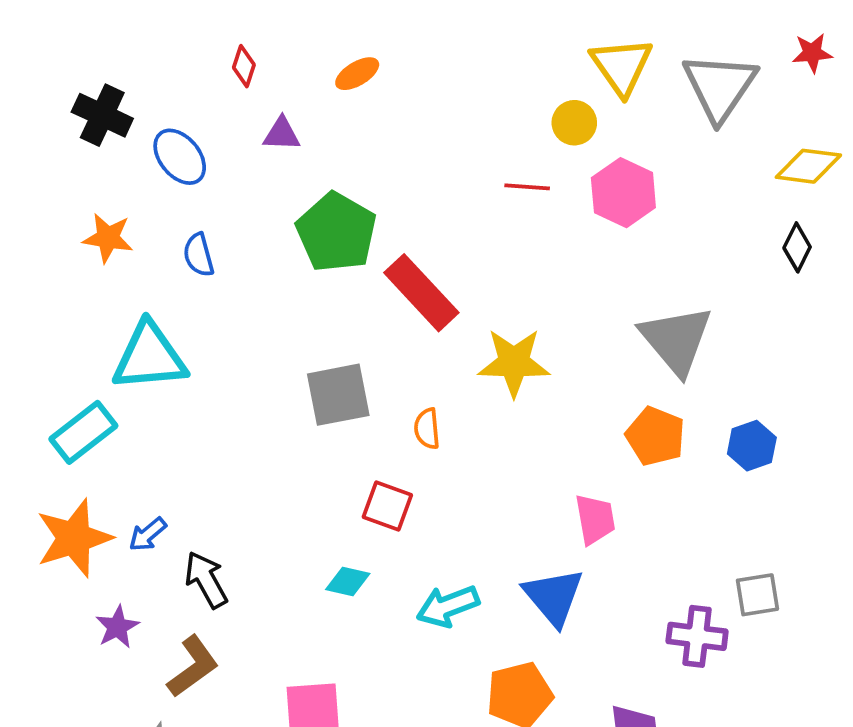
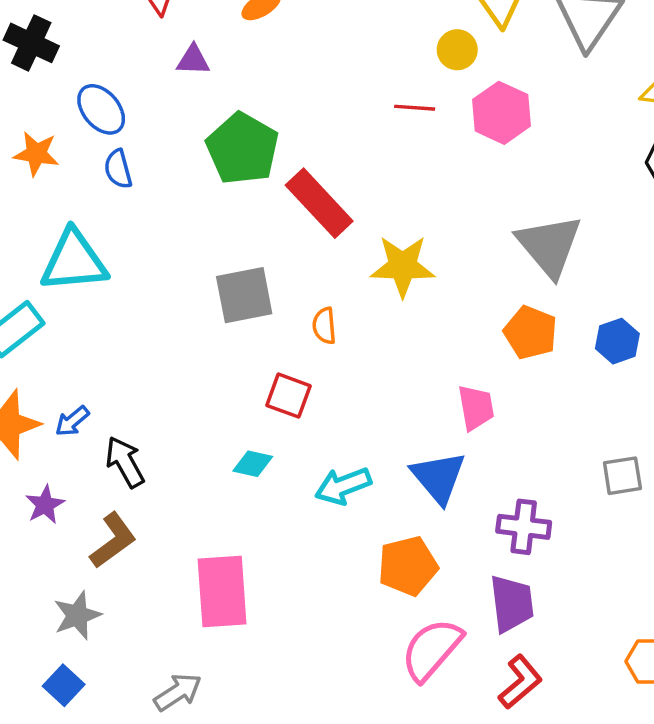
blue ellipse: (180, 157) -> (101, 109), moved
purple cross: (697, 636) -> (524, 527), moved

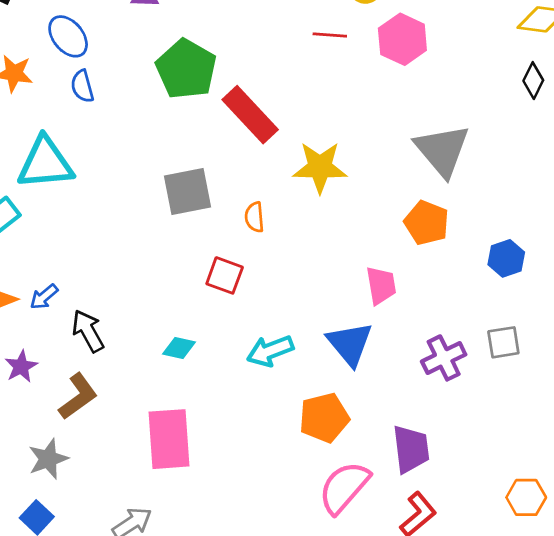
blue hexagon: (617, 341) -> (506, 258), moved
cyan diamond: (253, 464) -> (179, 348), moved
purple cross: (524, 527) -> (444, 358), moved, turned -33

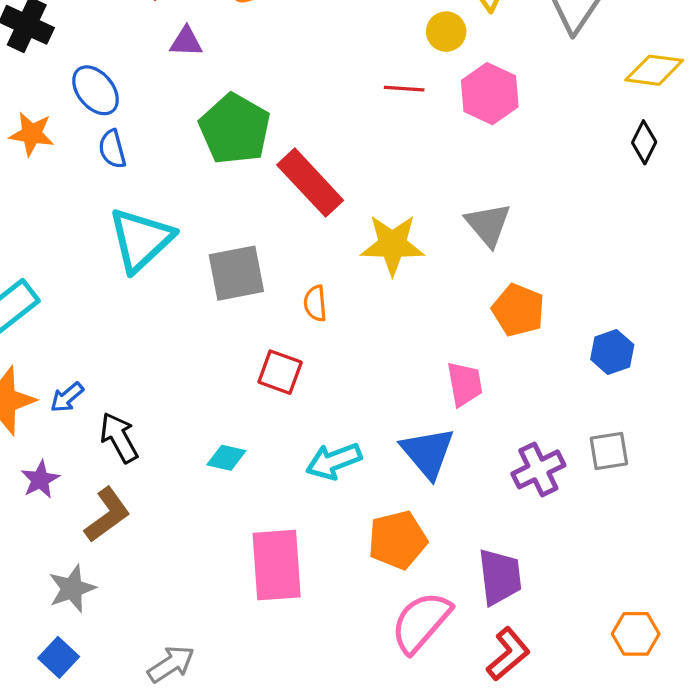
gray triangle: (442, 150) -> (488, 225), moved, size x0.7
cyan triangle: (45, 163) -> (141, 240), moved, turned -38
pink rectangle: (169, 439) -> (277, 565), moved

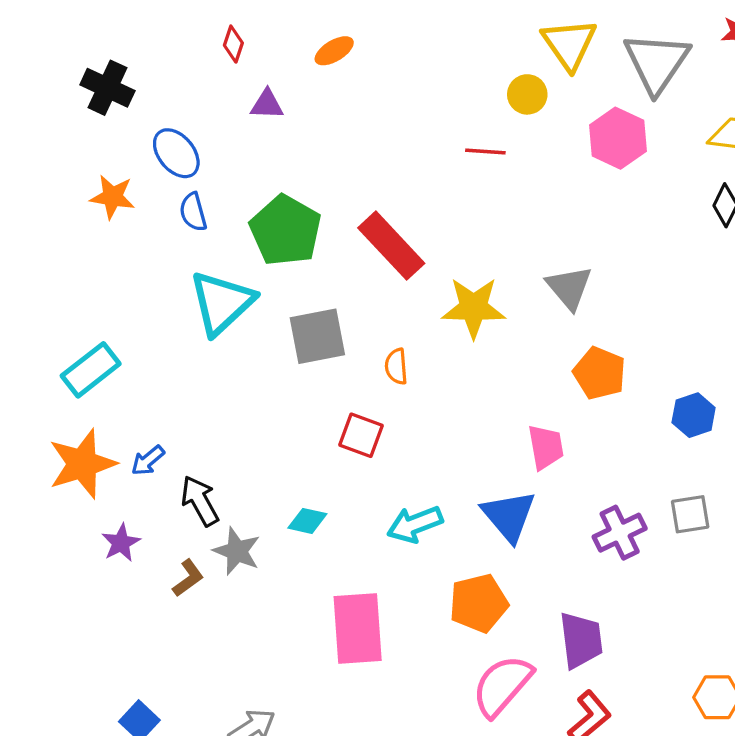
pink hexagon: (490, 94) -> (618, 138), moved
green pentagon: (235, 129) -> (285, 230), moved
brown L-shape: (107, 515) -> (188, 578), size x0.7
gray star: (72, 589) -> (237, 551), moved, turned -30

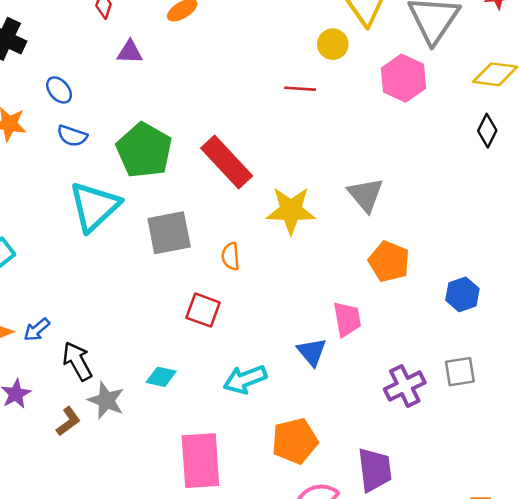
blue ellipse: (176, 153) -> (59, 90), size x0.7
blue semicircle: (193, 212) -> (72, 136), turned -56
blue triangle: (509, 516) -> (312, 352), moved, size x0.7

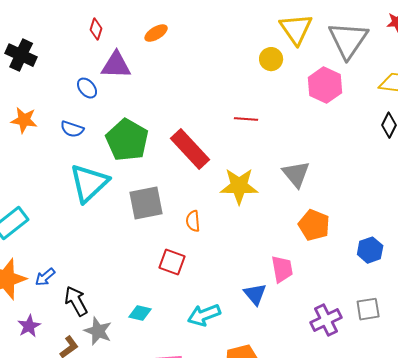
purple triangle: (130, 52) -> (116, 65), size x1.5
red line: (300, 89) -> (246, 119), moved
blue ellipse: (59, 90) -> (87, 88), moved

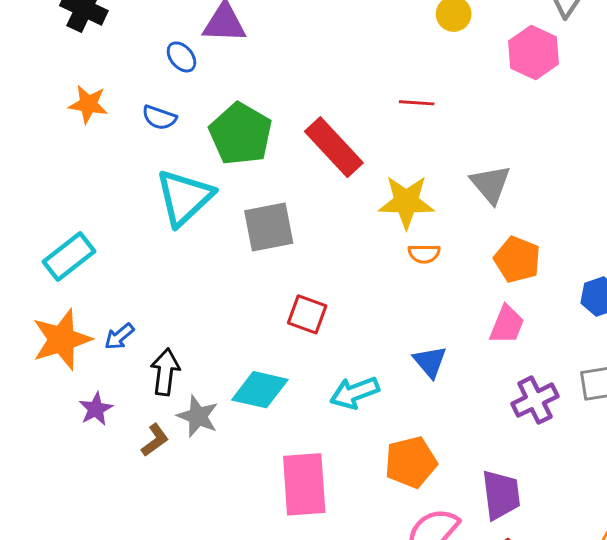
orange semicircle: (193, 221) -> (424, 254), moved, turned -85
pink trapezoid: (282, 269) -> (507, 325), moved, turned 32
black arrow: (76, 301) -> (165, 372), turned 36
cyan diamond: (140, 313) -> (260, 390), size x1.6

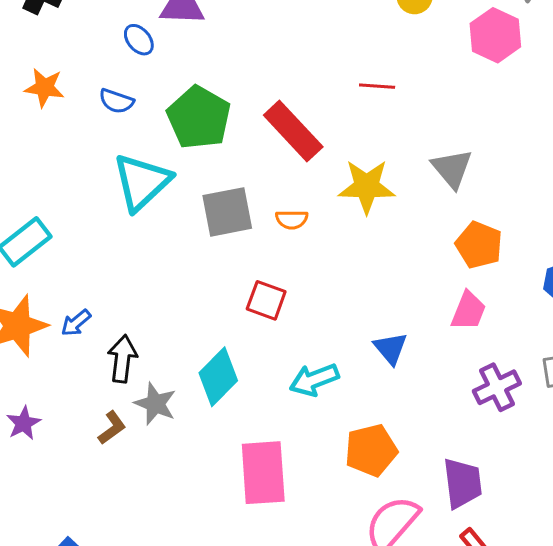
orange semicircle: (424, 254) -> (292, 219), moved
cyan diamond: (260, 390) -> (218, 377), turned -58
purple star: (96, 409) -> (23, 423), moved

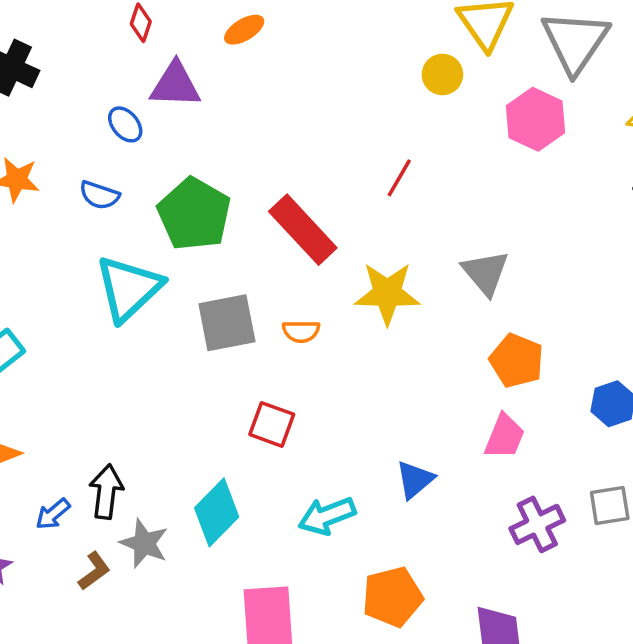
red line: (377, 86) -> (399, 178), turned -64
blue arrow: (76, 323) -> (53, 514), moved
blue triangle: (391, 348) -> (415, 480), turned 30

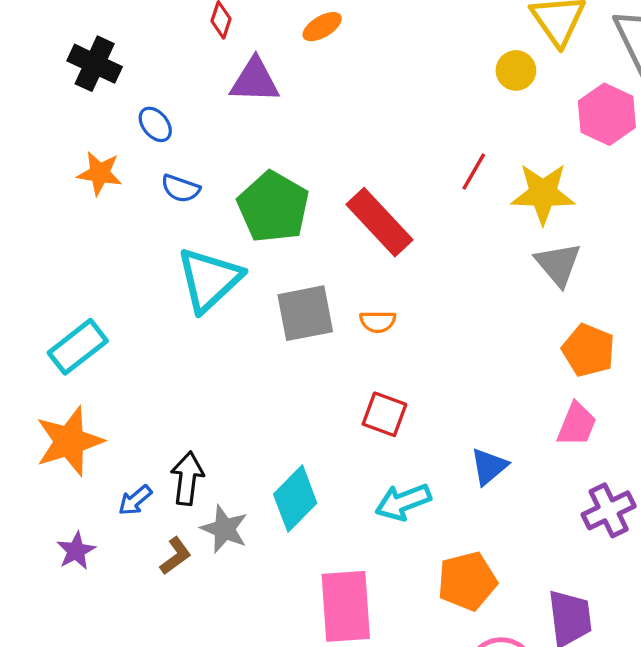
blue ellipse: (125, 124) -> (155, 124), moved
yellow star: (387, 293) -> (543, 193), moved
red square: (272, 424) -> (384, 414), moved

